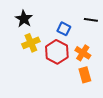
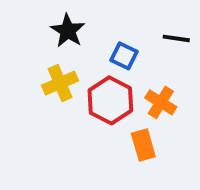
black star: (24, 19) -> (68, 31), moved
orange rectangle: (85, 75) -> (143, 145), moved

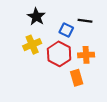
black line: (176, 38) -> (85, 21), moved
orange cross: (161, 102) -> (86, 55), turned -35

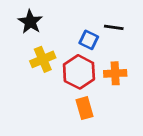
black star: (36, 17) -> (30, 22), moved
orange rectangle: (77, 78) -> (85, 108), moved

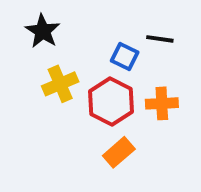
orange rectangle: (85, 108) -> (119, 152), turned 65

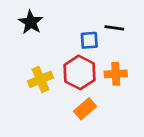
blue square: (125, 57) -> (89, 40), turned -30
yellow cross: (60, 84) -> (40, 79), moved

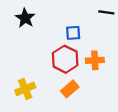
black line: (114, 28) -> (106, 12), moved
yellow cross: (40, 79) -> (25, 89), moved

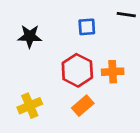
black star: (25, 18) -> (30, 36), moved, turned -30
blue square: (73, 33) -> (87, 27), moved

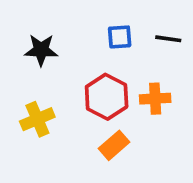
black line: (126, 15) -> (168, 39), moved
yellow cross: (30, 106) -> (37, 119), moved

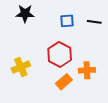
black star: (41, 50) -> (25, 14), moved
orange cross: (155, 99) -> (87, 70), moved

